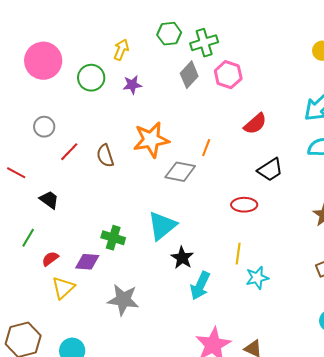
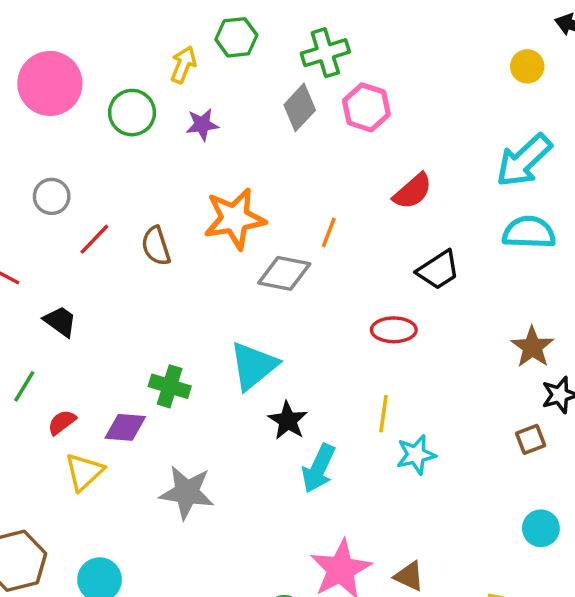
green hexagon: (169, 34) -> (236, 37), moved

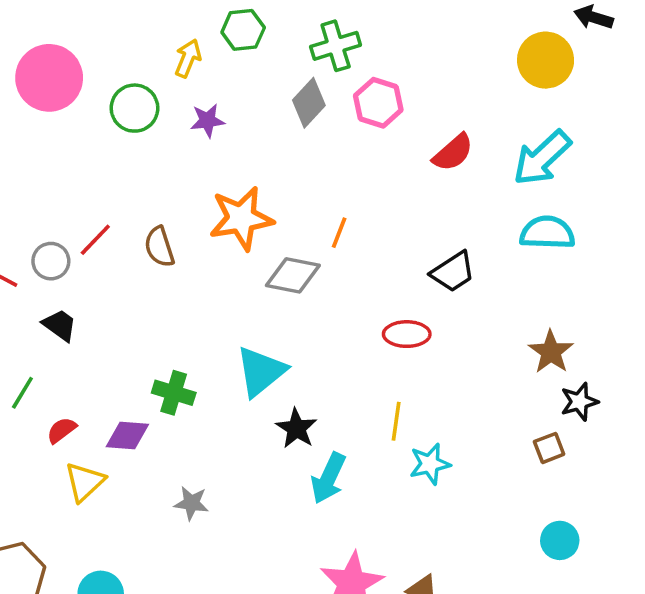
yellow circle: (527, 66) -> (546, 60), size x1.6
red semicircle: (413, 191) -> (453, 153), moved
gray circle: (52, 196) -> (51, 261), moved
gray star: (187, 492) -> (191, 503), size x0.6

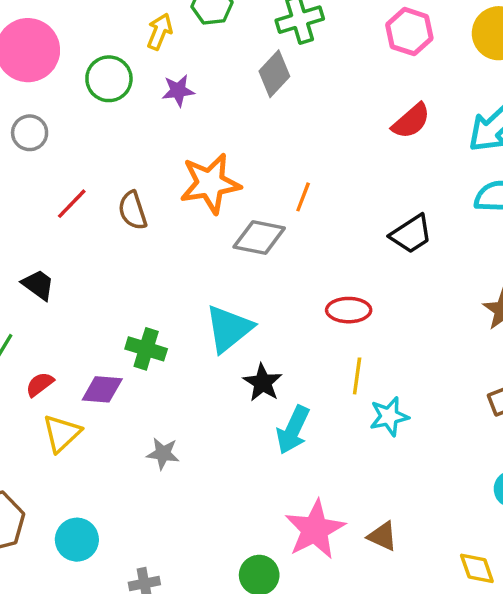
pink hexagon: (378, 103) -> (409, 32), moved
gray circle: (51, 261) -> (30, 133), moved
red ellipse: (407, 334) -> (349, 310), moved

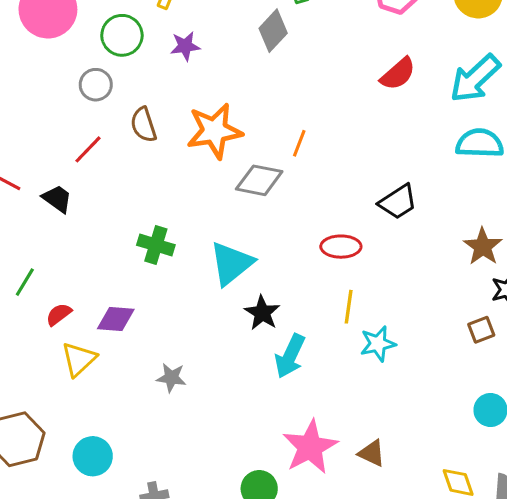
gray circle: (30, 133) -> (96, 85), moved
brown semicircle: (133, 210) -> (144, 125), moved
black trapezoid: (411, 234) -> (398, 202), moved
black trapezoid: (38, 285) -> (57, 199), moved
green cross: (146, 349) -> (156, 245), moved

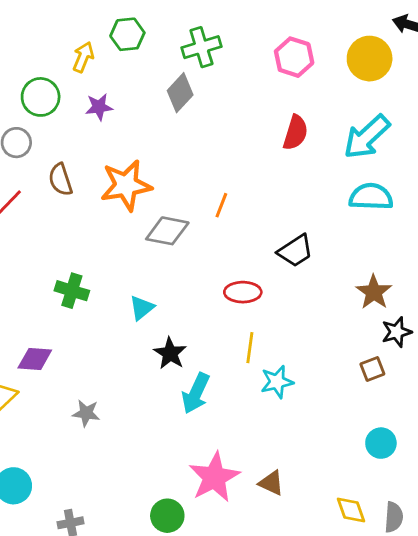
red semicircle: (398, 74) -> (295, 133), turned -32
orange line: (299, 143) -> (221, 205), moved
cyan triangle: (231, 264) -> (142, 308), size x0.6

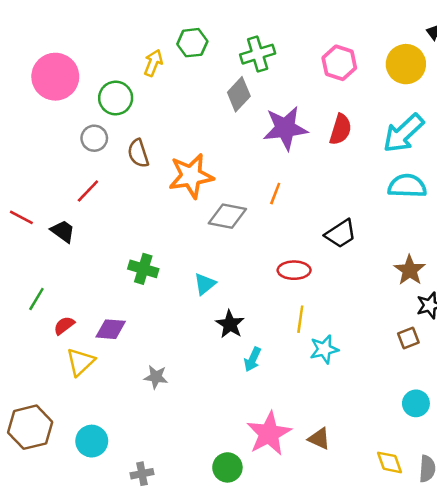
purple star: (99, 107) -> (285, 128), moved, size x1.8
brown semicircle: (60, 180) -> (138, 153), moved
cyan arrow: (196, 393) -> (253, 359), size x0.7

